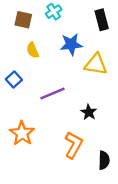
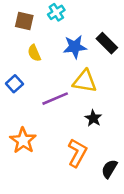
black rectangle: (102, 20) -> (107, 43), moved, turned -30
yellow triangle: (96, 64) -> (85, 81), moved
black semicircle: (104, 160) -> (109, 169), turned -150

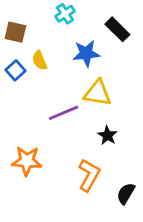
brown square: (24, 21) -> (15, 32), moved
black rectangle: (107, 43) -> (117, 29), moved
blue square: (14, 84) -> (15, 70), moved
orange star: (23, 140) -> (27, 161), turned -30

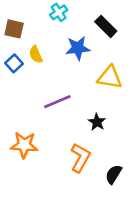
yellow triangle: (98, 93) -> (110, 77), moved

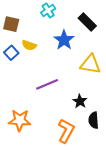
blue star: (78, 48) -> (64, 40), turned -30
yellow semicircle: (36, 54) -> (29, 45), turned -48
black semicircle: (113, 174) -> (94, 120), moved, turned -35

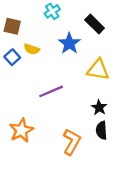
black star: (80, 101) -> (99, 107), moved
orange star: (20, 120) -> (21, 130), turned -30

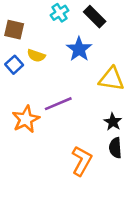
black rectangle: (95, 24) -> (95, 17), moved
orange star: (21, 130) -> (26, 119), moved

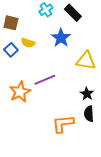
orange L-shape: (82, 161) -> (63, 124), turned -125

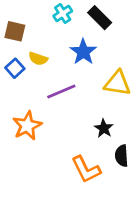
purple line: (45, 80) -> (61, 91), moved
black star: (87, 94) -> (104, 128), moved
orange L-shape: (63, 124) -> (86, 169), turned -110

